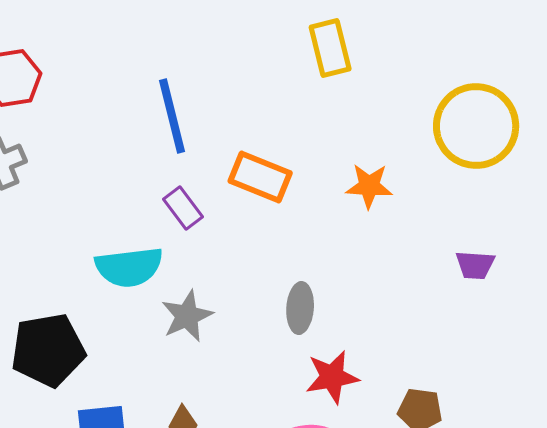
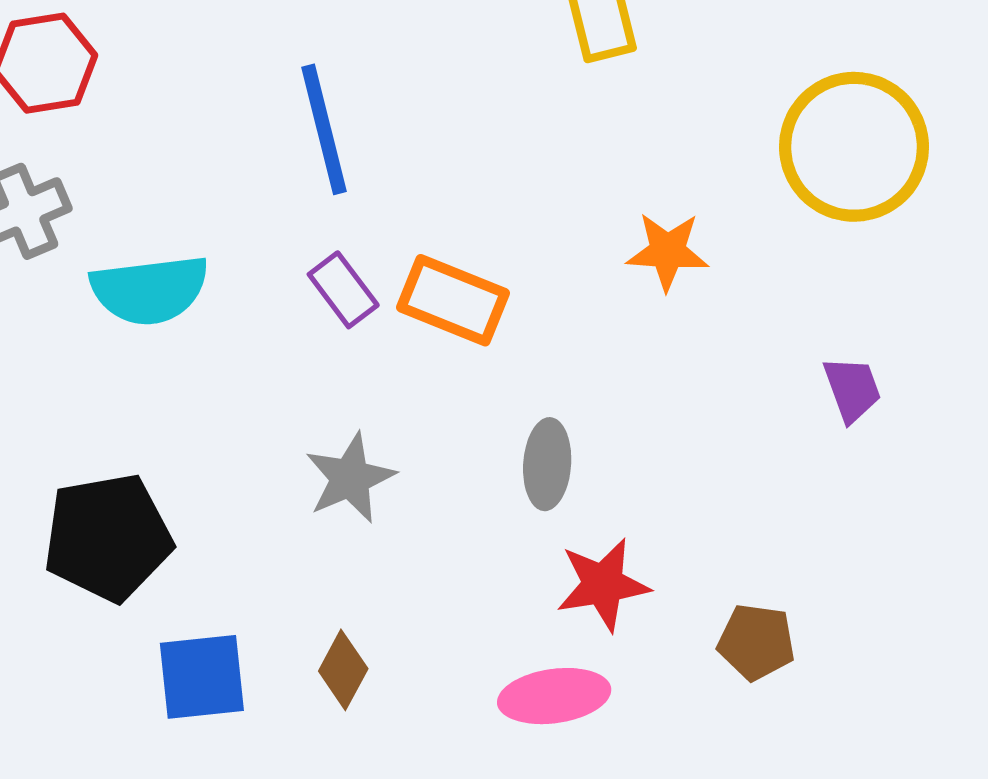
orange rectangle: (260, 177) -> (453, 300), moved
purple trapezoid: (475, 265) -> (852, 389), turned -114
cyan semicircle: (129, 267) -> (150, 290), moved

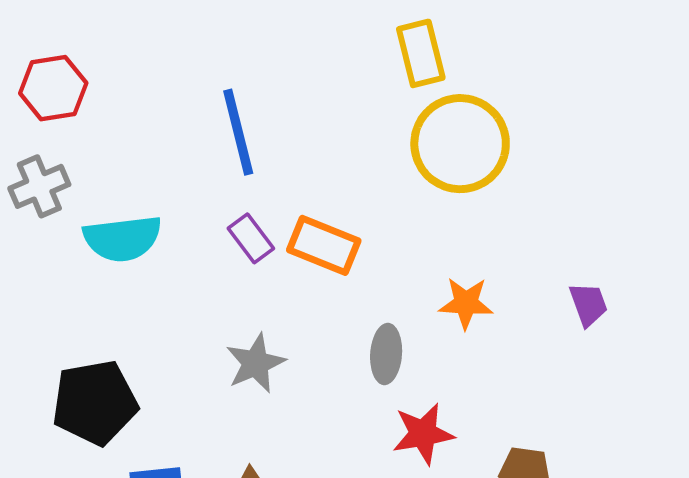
yellow circle: (854, 147) -> (460, 144), moved
orange star: (667, 251) -> (466, 303), moved

